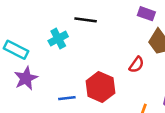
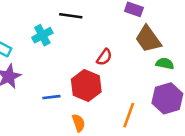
red semicircle: (136, 65) -> (104, 57), moved

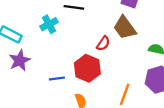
brown trapezoid: (148, 39) -> (125, 28), moved

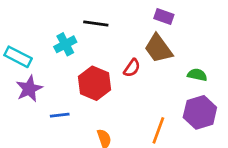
red hexagon: (87, 68) -> (94, 83), moved
blue line: (57, 78) -> (60, 115), moved

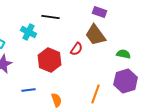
cyan cross: (65, 44) -> (29, 32), turned -35
blue line: (60, 115) -> (29, 90), moved

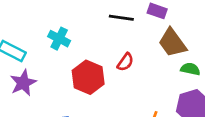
black line: (51, 17) -> (121, 18), moved
brown trapezoid: (96, 35) -> (172, 43), moved

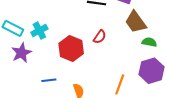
cyan cross: (59, 39) -> (39, 31), moved, turned 35

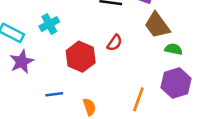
cyan cross: (39, 31) -> (49, 24), moved

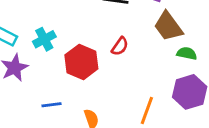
cyan cross: (49, 24) -> (44, 39), moved

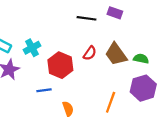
brown trapezoid: (168, 26) -> (116, 54), moved
blue line: (51, 105) -> (44, 90), moved

